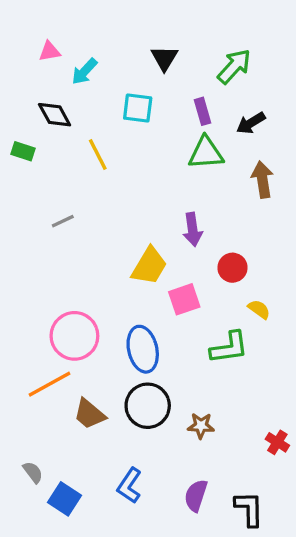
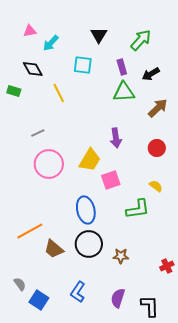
brown arrow: (262, 180) -> (158, 108), turned 55
red circle: (232, 268) -> (157, 148), moved
pink circle: (74, 336) -> (49, 164), moved
red cross: (277, 442) -> (167, 266), turned 32

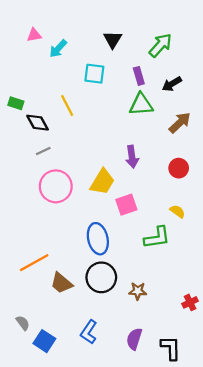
black diamond: (33, 69) -> (38, 123), moved

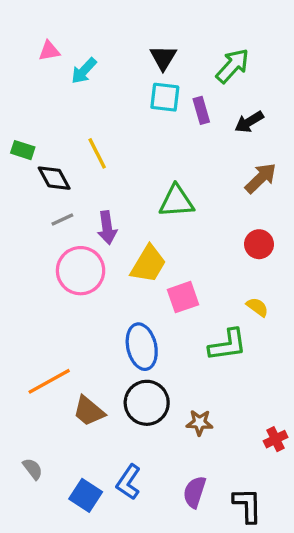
cyan square: (94, 74) -> (165, 97), moved
green triangle: (141, 104) -> (176, 201), moved
purple arrow: (132, 157) -> (107, 228), moved
blue square: (44, 341) -> (86, 495), moved

